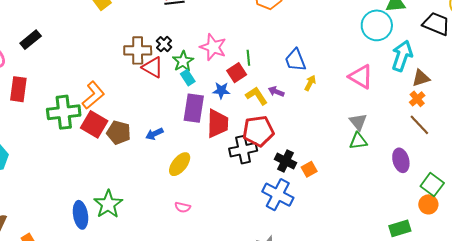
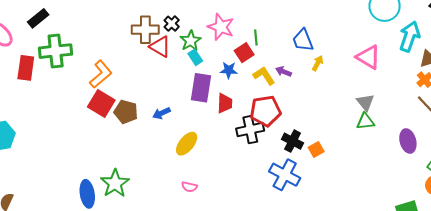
green cross: (64, 112) -> (56, 51), moved
red trapezoid: (218, 123) -> (225, 103), size x0.7

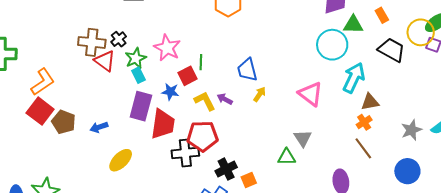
red trapezoid: (225, 103) -> (163, 124), size x1.5
green triangle: (365, 121) -> (287, 157), moved
black cross: (293, 141) -> (226, 169), turned 30

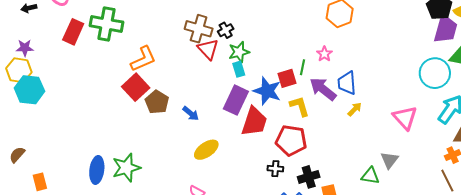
pink star: (167, 48) -> (324, 54), moved, size x0.6
blue star: (170, 92) -> (267, 91), size x1.6
purple arrow: (225, 99) -> (323, 89), moved, size x1.8
blue arrow: (99, 127) -> (191, 113), turned -132
black cross: (185, 153) -> (275, 169), moved, size x0.6

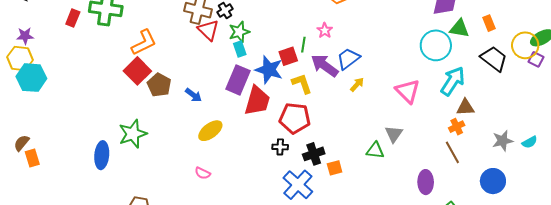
red rectangle: (73, 32) -> (73, 18), size x0.7
blue trapezoid: (347, 83) -> (348, 59), turned 60
green star: (126, 168) -> (133, 134), moved
orange rectangle: (40, 182) -> (32, 158), moved

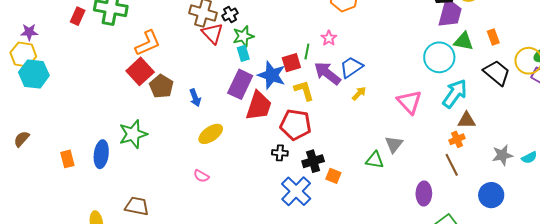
blue arrow: (193, 95) -> (195, 98), turned 30
orange rectangle: (32, 158) -> (67, 159), moved
orange square: (335, 168) -> (333, 176), turned 35

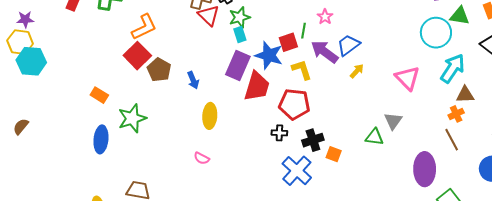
yellow ellipse: (211, 134) -> (210, 116), turned -50
orange rectangle: (67, 159) -> (99, 95), moved, turned -42
purple ellipse: (424, 193) -> (425, 169), size x1.4

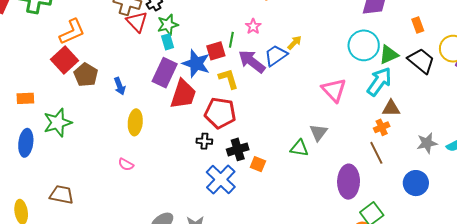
green triangle: (460, 16) -> (389, 55), moved, turned -35
yellow arrow: (357, 71) -> (294, 43), moved
orange rectangle: (99, 95) -> (25, 98), turned -36

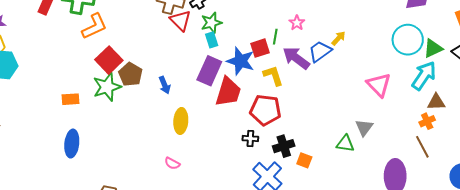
orange L-shape: (72, 32) -> (94, 26), moved
green star: (58, 123) -> (107, 87), moved

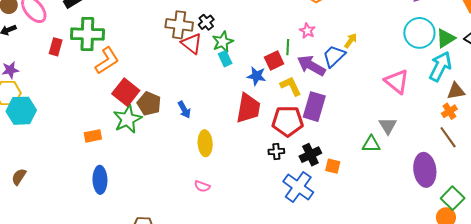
blue star: (241, 61) -> (256, 76), size x0.7
purple rectangle: (209, 71) -> (314, 107), moved

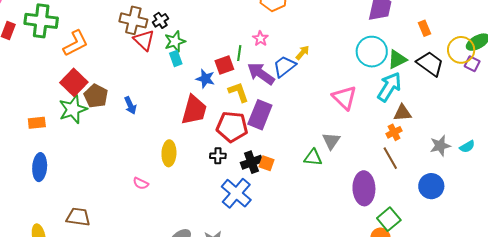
orange L-shape: (107, 61) -> (76, 43), moved
yellow ellipse: (205, 143) -> (169, 153), moved
orange square: (333, 166) -> (266, 163), moved

